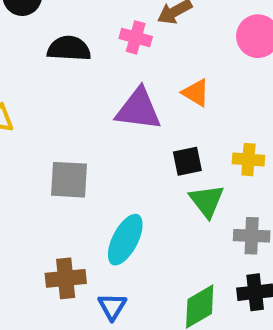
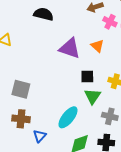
pink cross: (136, 37) -> (110, 22), moved
gray square: (69, 180) -> (21, 89), moved
cyan ellipse: (125, 240) -> (68, 117), moved

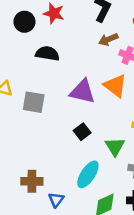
orange triangle: (97, 46) -> (115, 86), size x1.5
black square: (87, 76) -> (82, 132), moved, turned -32
gray square: (21, 89) -> (34, 102), moved

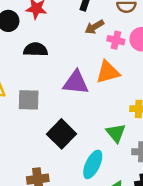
orange triangle: (115, 86) -> (108, 72), turned -45
black square: (82, 132) -> (61, 134), moved, size x1.6

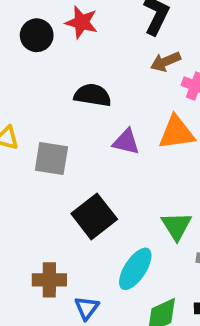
black semicircle: (36, 50) -> (93, 95), moved
purple triangle: (76, 83) -> (126, 142), size x0.7

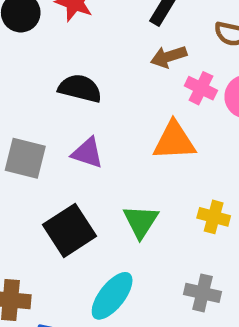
purple triangle: (126, 142) -> (87, 153), moved
green triangle: (176, 226) -> (141, 221), moved

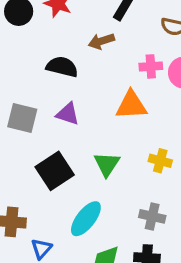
brown arrow: (169, 57) -> (101, 41), moved
pink cross: (201, 88) -> (151, 66), turned -30

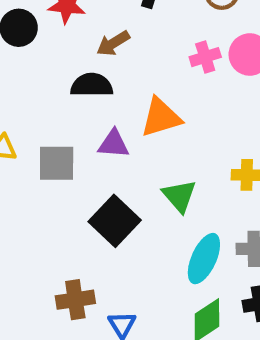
brown arrow: (101, 41) -> (113, 43), moved
orange triangle: (131, 105) -> (161, 117), moved
cyan ellipse: (86, 219) -> (204, 259), moved

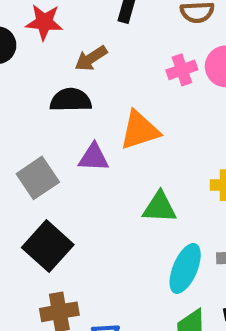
gray square: (57, 163) -> (38, 178), turned -33
green triangle: (179, 196) -> (160, 207), turned -45
black square: (115, 221) -> (48, 246), moved

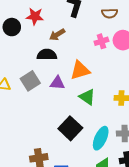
gray square: (38, 178) -> (30, 81), moved
green triangle: (160, 207) -> (87, 97), moved, turned 30
black square: (48, 246) -> (70, 128), moved

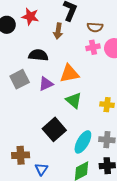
brown semicircle: (110, 13) -> (95, 27), moved
brown arrow: (57, 35) -> (58, 31), moved, turned -56
purple triangle: (57, 83) -> (46, 84), turned -35

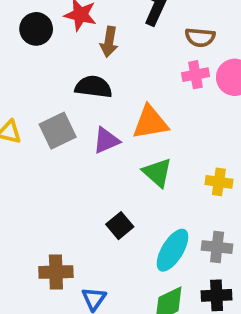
brown arrow: (58, 31) -> (109, 42), moved
black square: (54, 129) -> (120, 226), size x0.6

